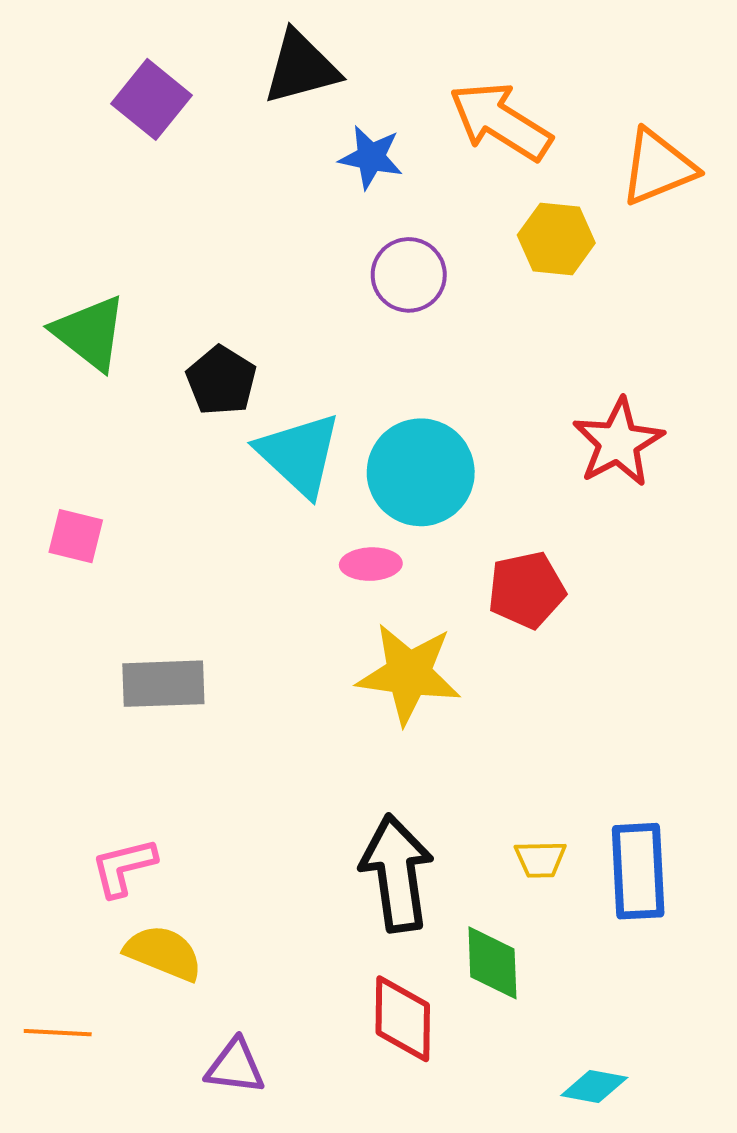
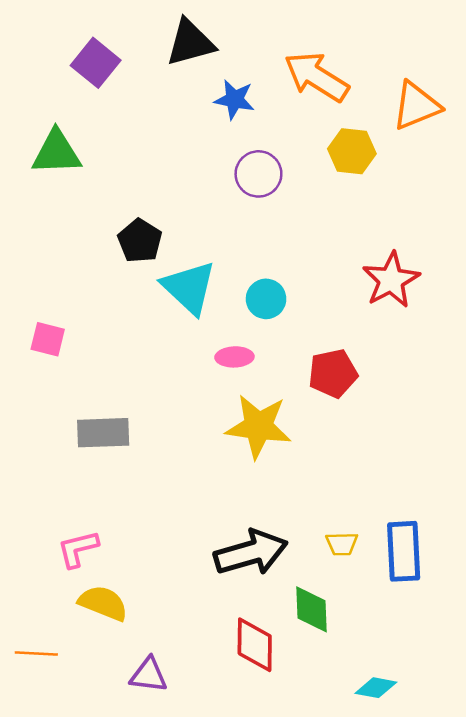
green triangle: (90, 333) -> (56, 152), moved, turned -40
cyan circle: (421, 472) -> (266, 299), size x0.6
black arrow: (397, 873) -> (251, 553), turned 82

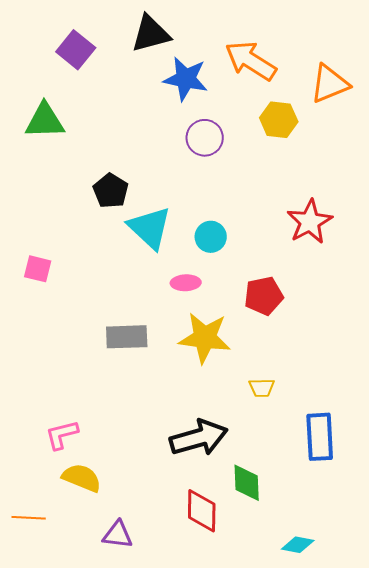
blue star: (234, 99) -> (186, 79), size x1.4
gray rectangle: (103, 433) -> (127, 337), moved
yellow trapezoid: (342, 544) -> (262, 388), moved

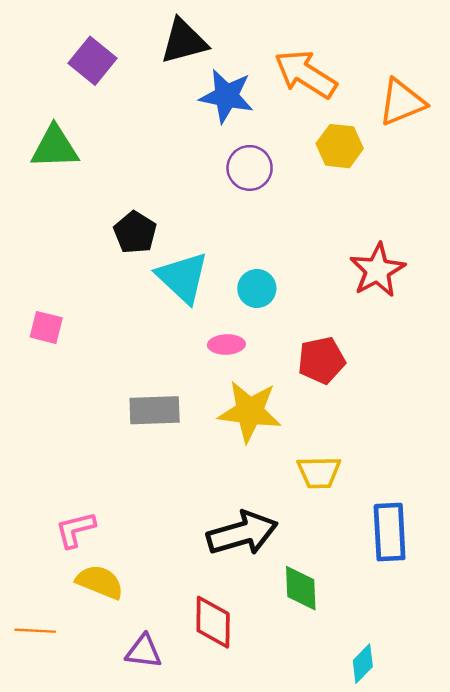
yellow trapezoid: (262, 388) -> (319, 472), size x1.4
red diamond: (202, 511) -> (213, 622), moved
cyan diamond: (298, 545) -> (363, 664), turned -56

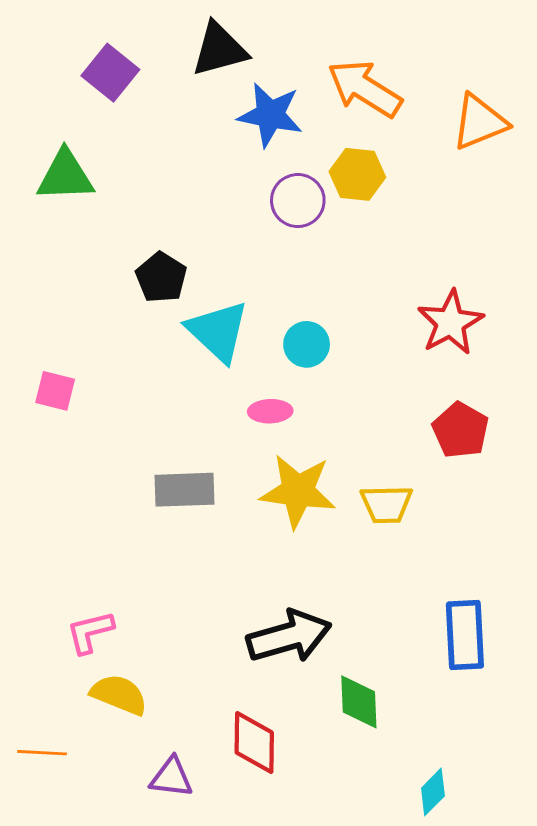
yellow hexagon: (340, 146) -> (357, 174), moved
red pentagon: (321, 360) -> (461, 430), moved, turned -30
yellow trapezoid: (319, 472) -> (386, 504), moved

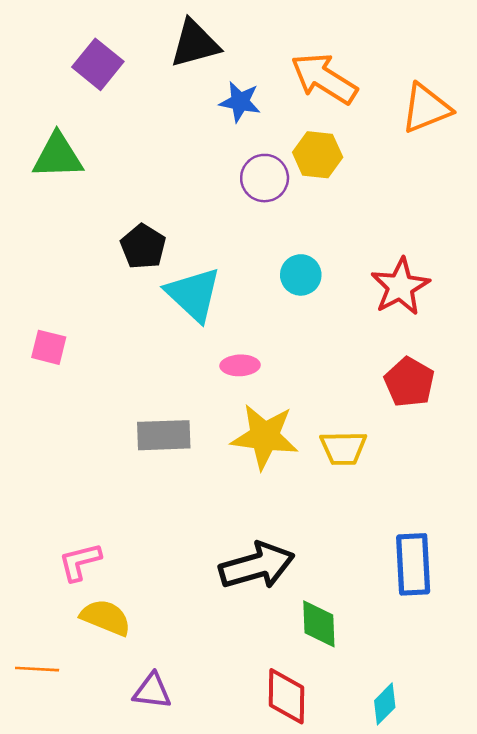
blue star: (270, 115) -> (240, 102), size x0.7
cyan circle: (307, 344) -> (301, 275), moved
red diamond: (254, 743) -> (287, 696), moved

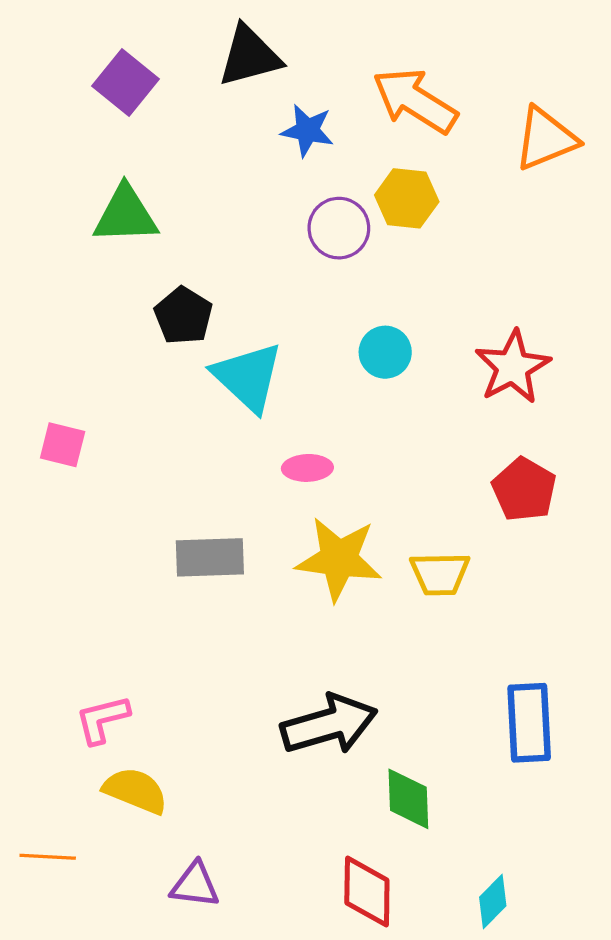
green triangle: (58, 156) -> (125, 215), moved

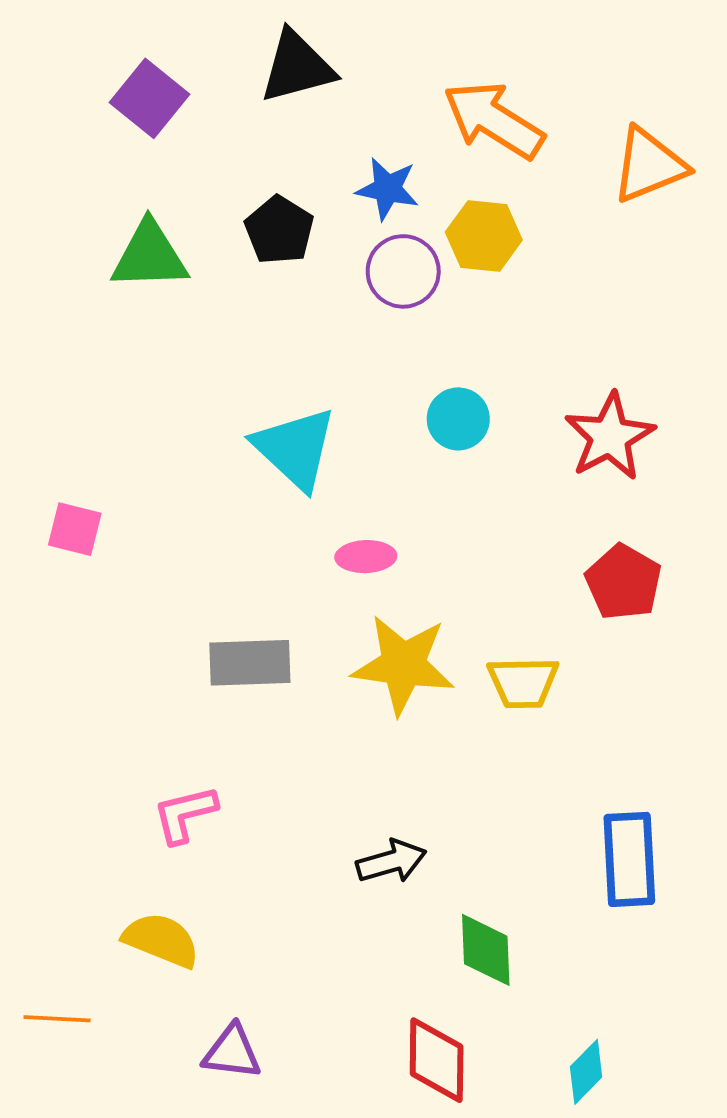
blue star: (307, 130) -> (387, 189), moved
black pentagon: (183, 316) -> (279, 230), moved
pink L-shape: (102, 719) -> (185, 814), moved
black arrow: (329, 724) -> (391, 861), size x0.6

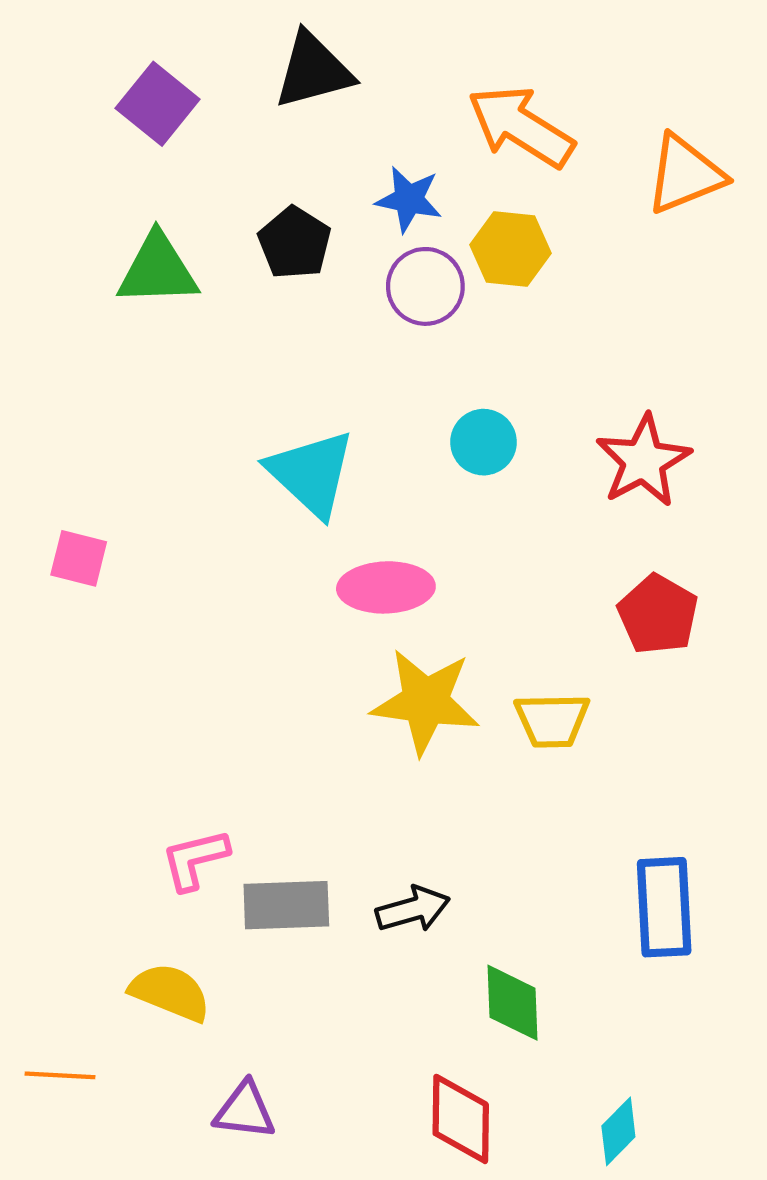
pink ellipse: (366, 557) -> (386, 587), size x1.5
gray rectangle: (250, 663) -> (286, 905), moved

